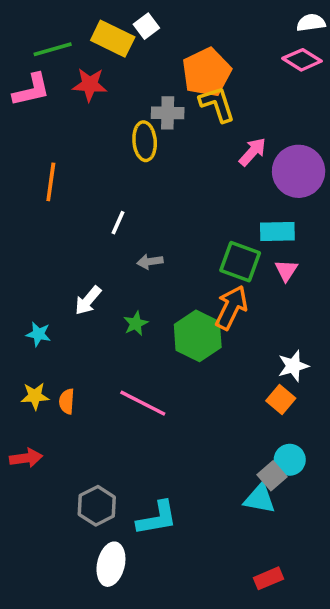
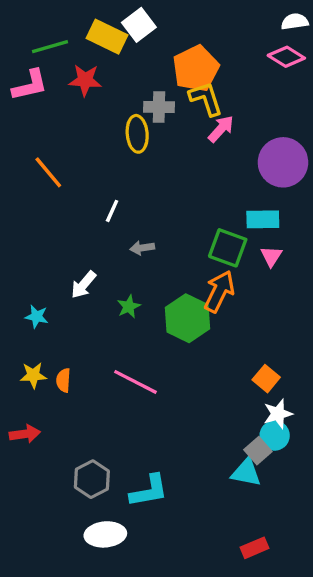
white square: (146, 26) -> (139, 25), size x1.4
pink arrow: (253, 152) -> (221, 129), moved
orange line: (51, 182) -> (48, 172), turned -48
white star: (293, 366) -> (278, 414), moved
white ellipse: (111, 564) -> (105, 534), turned 72

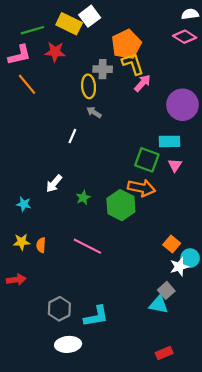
orange line: (48, 172) -> (27, 84), moved
gray arrow: (142, 248) -> (94, 112), moved, turned 40
orange arrow: (219, 291) -> (141, 188), turned 76
cyan circle: (275, 436) -> (190, 258), moved

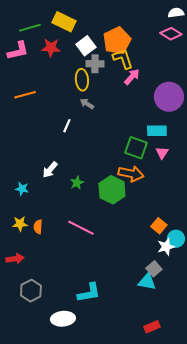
white square: (90, 16) -> (86, 46), moved
orange line: (27, 84) -> (25, 95), moved, turned -65
gray hexagon: (59, 309) -> (31, 291), moved

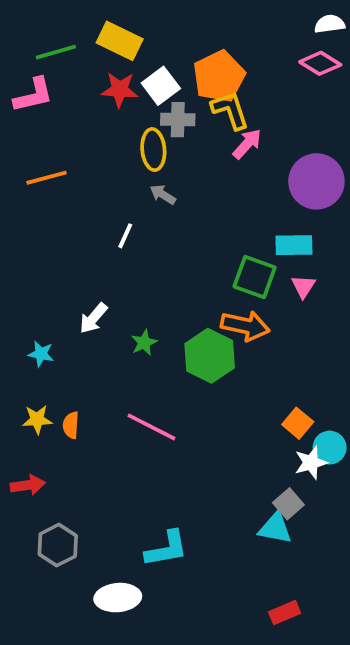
red star: (51, 48) -> (120, 90), moved

